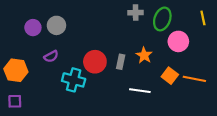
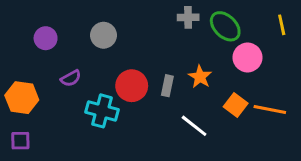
green ellipse: (162, 19) -> (225, 26), turned -65
gray circle: (56, 25) -> (103, 35), moved
white line: (140, 91) -> (194, 126), turned 30

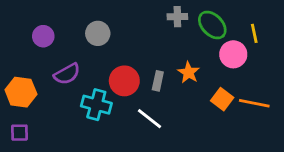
yellow line: (282, 25) -> (254, 33), moved
purple semicircle: (71, 78) -> (67, 74), size x1.4
white line: (194, 126) -> (149, 119), moved

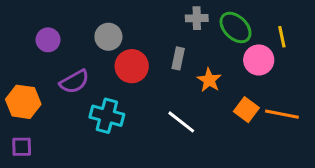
red circle: (124, 81) -> (132, 66), moved
gray rectangle: (158, 81) -> (178, 58), moved
white line: (149, 119) -> (181, 122), moved

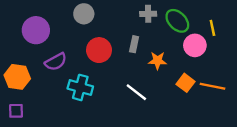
gray circle: (108, 37) -> (84, 14), moved
purple circle: (48, 40) -> (36, 30), size x1.5
orange star: (209, 80) -> (157, 61), turned -30

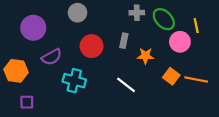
purple square: (16, 111) -> (27, 102), moved

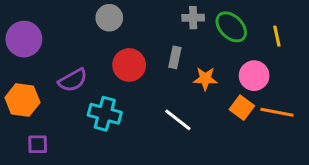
purple circle: (33, 28) -> (24, 39), moved
pink circle: (180, 42) -> (254, 76), moved

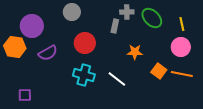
purple circle: (24, 39) -> (32, 26), moved
gray rectangle: (175, 57) -> (115, 26), moved
pink circle: (254, 76) -> (181, 47), moved
orange hexagon: (22, 100) -> (15, 47), moved
cyan cross: (105, 114) -> (84, 75), moved

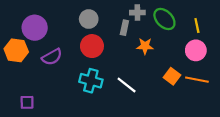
gray circle: (72, 12) -> (89, 19), moved
orange star: (135, 52) -> (145, 46), moved

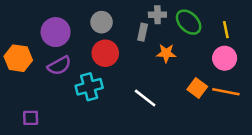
purple circle: (35, 28) -> (56, 32), moved
cyan cross: (91, 81) -> (89, 87), moved, turned -30

